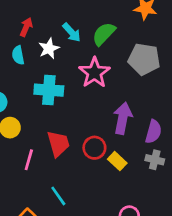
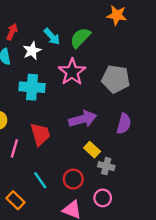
gray pentagon: (144, 59) -> (116, 79), moved
purple arrow: (123, 118) -> (83, 119), moved, turned 64
red circle: (94, 148) -> (73, 179), moved
gray cross: (155, 160) -> (106, 166), moved

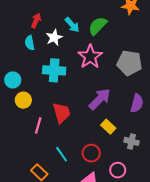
purple arrow: (83, 119) -> (100, 99), turned -30
gray cross: (106, 166) -> (132, 141), moved

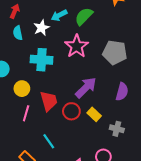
red arrow: (36, 21) -> (15, 11), moved
cyan arrow: (72, 25) -> (59, 15), turned 105
yellow circle: (23, 100) -> (22, 89), moved
red circle: (91, 153) -> (71, 111), moved

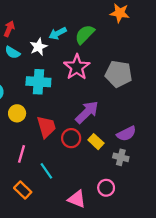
cyan semicircle: (18, 33) -> (13, 52), turned -48
purple semicircle: (122, 92) -> (126, 134), moved, turned 48
pink line: (26, 113) -> (22, 154), moved

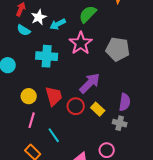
cyan arrow: (58, 33) -> (58, 24), moved
white star: (38, 47) -> (39, 17), moved
yellow circle: (17, 113) -> (29, 96), moved
purple semicircle: (126, 134) -> (125, 102), turned -54

